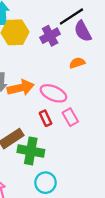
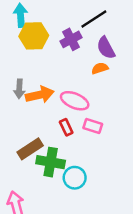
purple semicircle: (83, 31) -> (106, 48), moved
pink rectangle: (70, 117) -> (93, 126), turned -42
cyan circle: (46, 183) -> (75, 178), moved

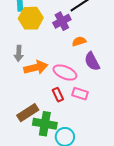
purple semicircle: (106, 48) -> (92, 61), moved
orange semicircle: (100, 68) -> (79, 41), moved
gray arrow: (19, 89) -> (19, 53), moved

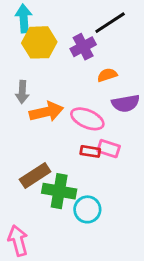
purple semicircle: (92, 61) -> (126, 103), turned -72
red rectangle: (58, 95) -> (90, 151), moved, turned -56

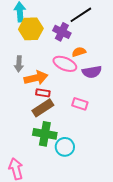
purple cross: (83, 47) -> (62, 32), turned -36
pink ellipse: (87, 119) -> (65, 64), moved
red rectangle: (90, 151) -> (43, 93), moved
brown rectangle: (35, 175) -> (43, 108), moved

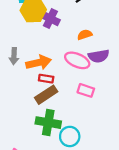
purple cross: (62, 32) -> (50, 19), moved
gray arrow: (19, 64) -> (14, 56), moved
pink ellipse: (65, 64) -> (77, 60), moved

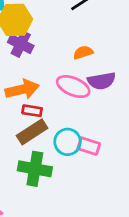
purple cross: (50, 19) -> (21, 44), moved
pink rectangle: (86, 90) -> (89, 146), moved
cyan circle: (70, 136) -> (68, 142), moved

